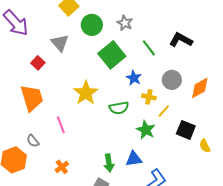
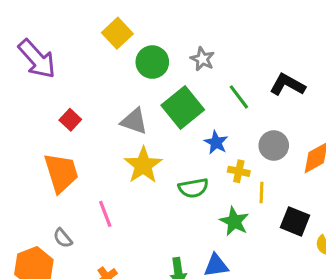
gray triangle: (60, 43) -> (134, 121), moved, turned -30
yellow line: (164, 111) -> (262, 193), turned -40

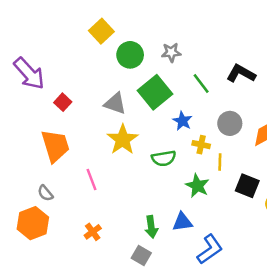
purple arrow: (37, 59) -> (29, 74), moved
gray star: (202, 59) -> (171, 52), turned -30
gray semicircle: (63, 238) -> (45, 193), moved

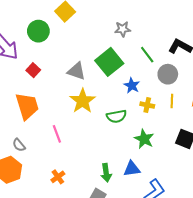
green circle: (130, 55) -> (38, 31), moved
gray circle: (230, 123) -> (168, 74), moved
yellow line: (220, 162) -> (172, 101), moved

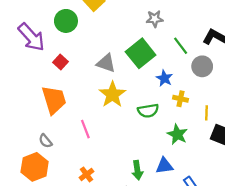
yellow line: (172, 101) -> (207, 113), moved

